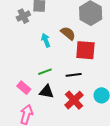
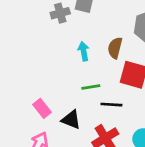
brown semicircle: (68, 33) -> (115, 48), turned -126
green line: (45, 72) -> (91, 87), moved

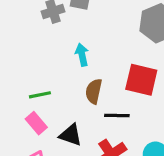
brown semicircle: (115, 48) -> (94, 91), moved
green line: (91, 87) -> (40, 95), moved

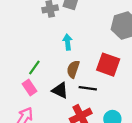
green line: (40, 95) -> (34, 68), turned -49
black triangle: (71, 135) -> (60, 90), moved

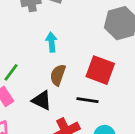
black line: (88, 88) -> (88, 100), moved

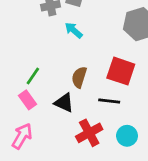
cyan arrow: (52, 42) -> (74, 30), moved, turned -42

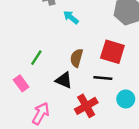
pink rectangle: (28, 100) -> (21, 83), moved
pink arrow: (22, 136) -> (41, 113), moved
cyan circle: (127, 136) -> (126, 99), moved

